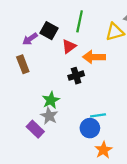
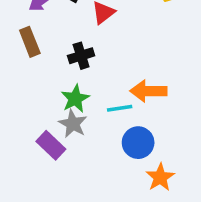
orange arrow: (94, 57) -> (148, 91), moved
black cross: (76, 76) -> (81, 56), moved
cyan line: (98, 115) -> (120, 108), moved

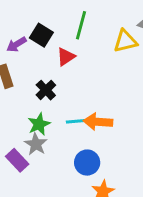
black cross: (81, 56) -> (46, 90), turned -30
cyan line: (120, 108) -> (76, 121), moved

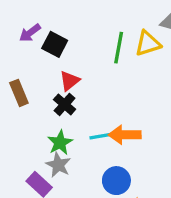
green line: (81, 25) -> (119, 48), moved
purple arrow: (16, 44) -> (30, 33), moved
red triangle: (66, 57) -> (70, 81), moved

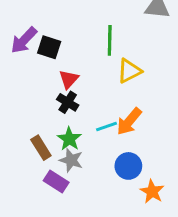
purple arrow: (30, 33) -> (24, 40), size x1.4
yellow triangle: (148, 43) -> (129, 71), moved
brown rectangle: (19, 93) -> (41, 148), moved
orange arrow: (125, 135) -> (129, 121), turned -40

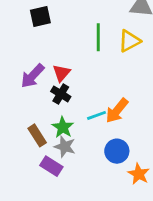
purple arrow: (24, 40) -> (32, 76), moved
black square: (49, 47) -> (40, 17), moved, turned -30
yellow triangle: (129, 71) -> (129, 41), moved

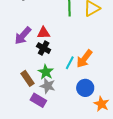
red triangle: (61, 73) -> (44, 33), turned 48
cyan line: (96, 115) -> (70, 63), turned -40

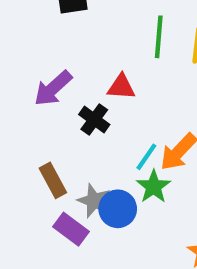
red triangle: (44, 33) -> (121, 87), moved
green star: (46, 72) -> (154, 187), moved
blue circle: (85, 88) -> (118, 209), moved

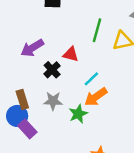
cyan line: (146, 157) -> (91, 79), moved
gray star: (94, 201) -> (53, 101), moved, turned -30
blue circle: (118, 209) -> (17, 116), moved

